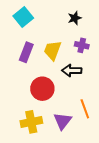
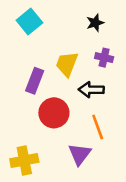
purple rectangle: (26, 52) -> (35, 81), moved
orange line: (85, 109) -> (98, 127), moved
yellow cross: (31, 122) -> (24, 160), moved

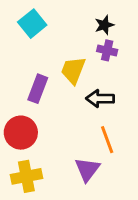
purple cross: (104, 58) -> (107, 50), moved
red circle: (54, 113) -> (21, 133), moved

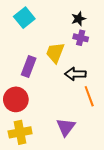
orange line: (107, 140) -> (89, 96), moved

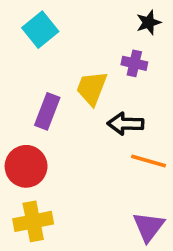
black star: (79, 19) -> (149, 23), moved
orange line: (89, 96) -> (149, 161), turned -54
purple triangle: (66, 127) -> (149, 227), moved

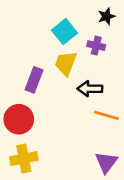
cyan square: (40, 30) -> (64, 32), moved

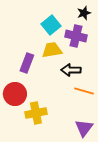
purple cross: (96, 46) -> (76, 36), size x1.5
yellow trapezoid: (66, 63) -> (52, 50), turned 60
yellow cross: (24, 159) -> (36, 113), moved

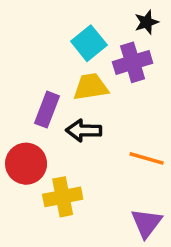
purple cross: (76, 36) -> (133, 62), turned -30
black arrow: (71, 70) -> (84, 130), moved

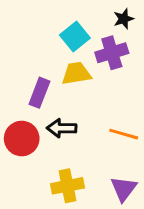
black arrow: (84, 130) -> (62, 128), moved
yellow cross: (63, 197) -> (67, 186), moved

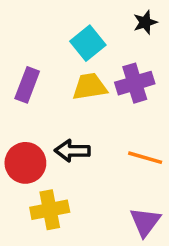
purple cross: (112, 53) -> (135, 83), moved
purple rectangle: (39, 93) -> (27, 85), moved
yellow cross: (67, 186) -> (50, 210), moved

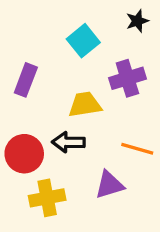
yellow trapezoid: (90, 87) -> (85, 105), moved
purple triangle: (145, 222) -> (109, 185), moved, turned 36

